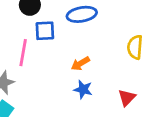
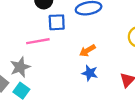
pink line: (23, 53) -> (38, 41), turned 70

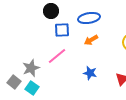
pink line: (38, 41) -> (57, 56), moved, turned -30
orange arrow: (87, 51) -> (91, 40), moved

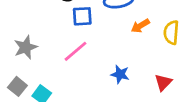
orange arrow: (91, 40) -> (140, 26), moved
gray star: (31, 68) -> (26, 47), moved

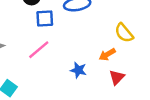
orange arrow: (140, 26) -> (107, 55), moved
yellow semicircle: (171, 32) -> (124, 33), turned -45

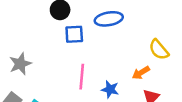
pink line: (39, 50) -> (82, 77), moved, turned -45

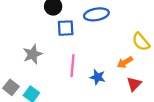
gray star: (20, 64) -> (33, 54), moved

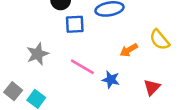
orange arrow: (125, 62) -> (129, 50), moved
pink line: (72, 66) -> (82, 67), turned -65

